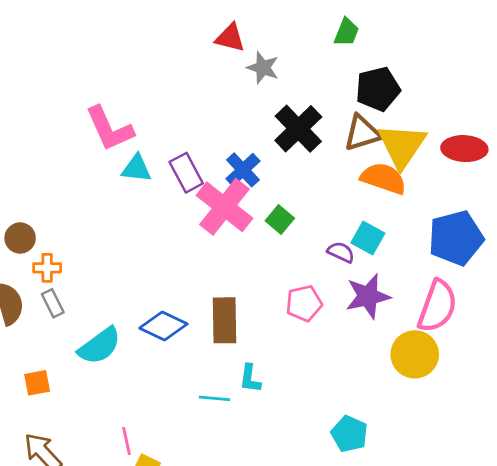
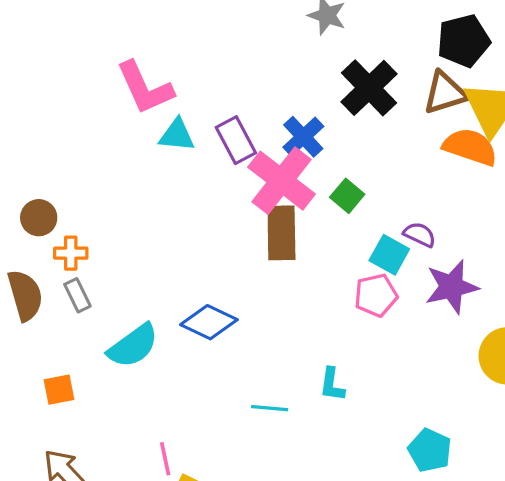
cyan square: (368, 238) -> (389, 255), moved
brown rectangle: (224, 320) -> (281, 233), moved
cyan L-shape: (250, 379) -> (332, 385), moved

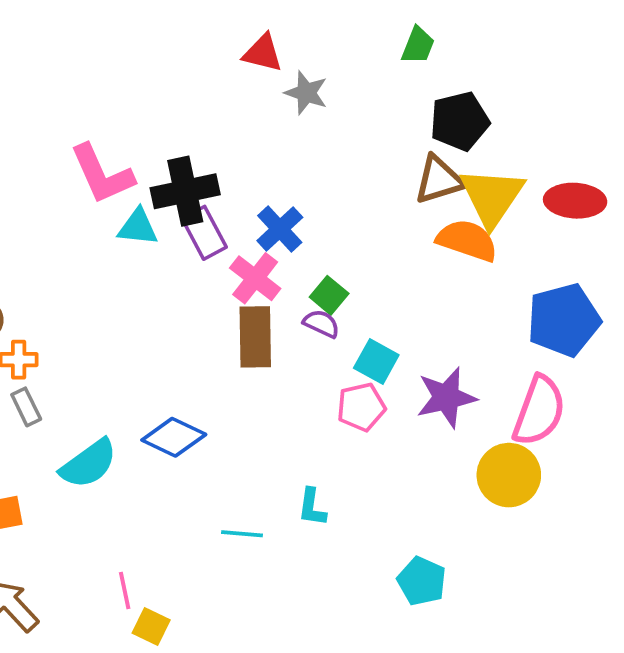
black cross: (369, 88) -> (185, 191), moved, turned 32
pink cross: (281, 181) -> (255, 278), size x0.7
purple semicircle: (420, 235) -> (321, 324), moved

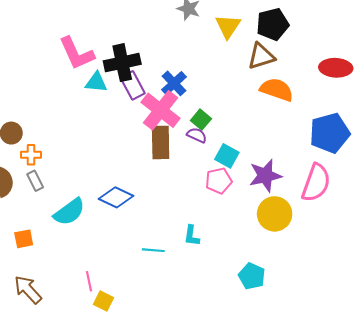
yellow triangle: (492, 197) -> (228, 26), moved, size x0.7
pink cross: (255, 278) -> (161, 110), size x1.4
yellow circle: (509, 475) -> (275, 214), moved

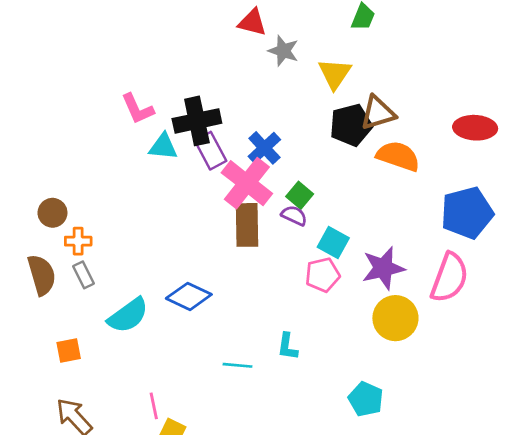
black pentagon: (273, 24) -> (351, 125), moved
pink L-shape: (77, 53) -> (138, 109), size x0.7

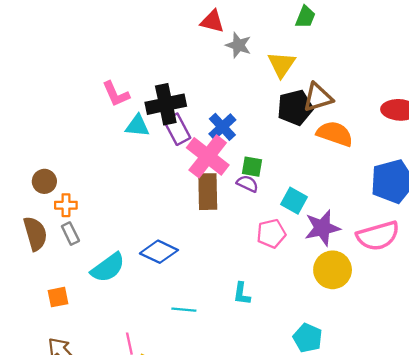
green square: (300, 195) -> (252, 167), turned -30
cyan square: (333, 242) -> (294, 201), moved
pink semicircle: (449, 278) -> (378, 236), turned 54
cyan line: (237, 365) -> (184, 310), moved

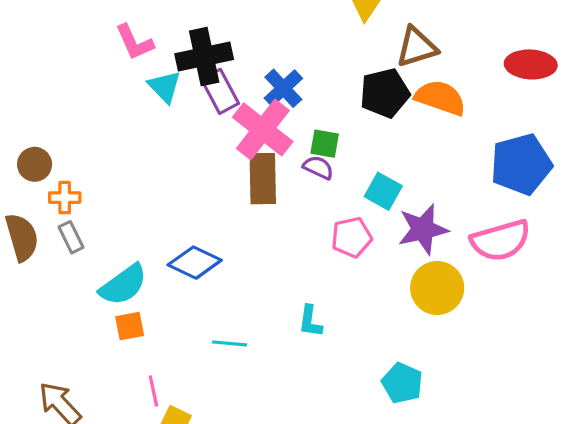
black pentagon: (295, 108) -> (385, 93), moved
cyan triangle: (137, 126) -> (165, 87), turned 40
orange square: (58, 297) -> (130, 326), moved

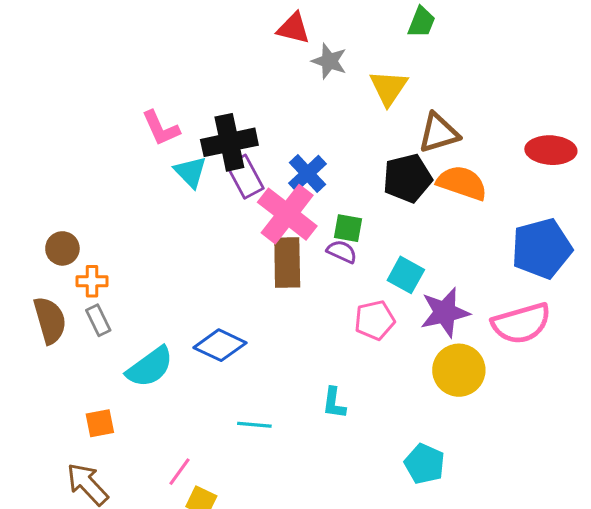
orange square: (130, 326) -> (100, 423), moved
pink line: (153, 391) -> (179, 472), turned 48

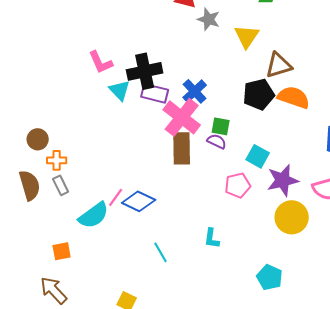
purple rectangle: (245, 177) -> (155, 93), turned -48
cyan line: (254, 425) -> (161, 252), turned 55
pink line: (179, 472) -> (116, 197), moved

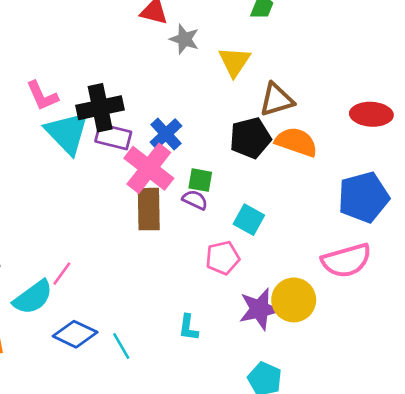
cyan triangle: (120, 90) -> (67, 133), size x1.6
purple star: (283, 180) -> (259, 309), moved
blue diamond: (139, 201) -> (75, 334), moved

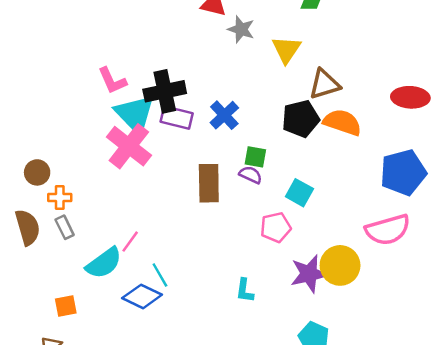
pink cross: (149, 168) -> (129, 146), moved
cyan line: (121, 346) -> (160, 275), moved

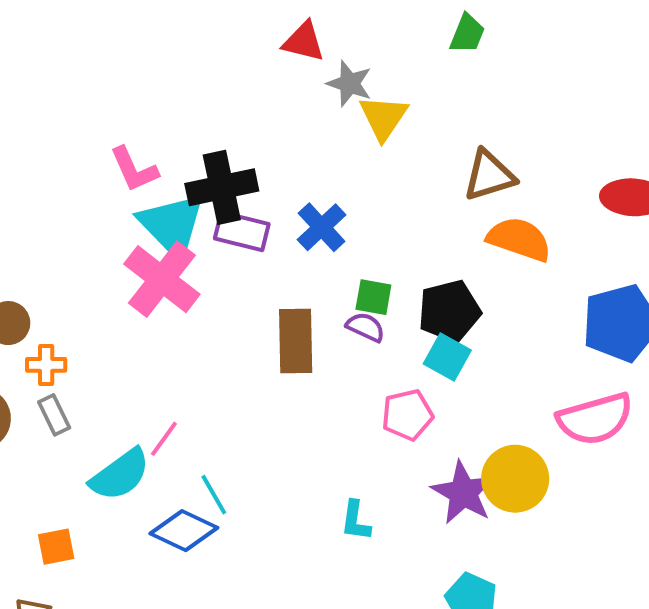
yellow triangle: (286, 50) -> (383, 117), moved
black pentagon: (301, 119) -> (449, 311), moved
purple star: (309, 274) -> (463, 493), turned -30

